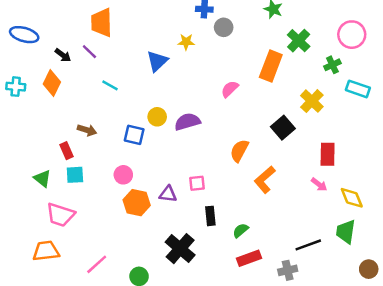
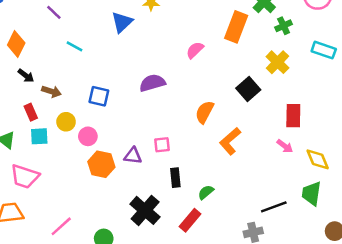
black arrow: (63, 55) -> (26, 76), moved
green cross: (332, 65) -> (284, 26), moved
yellow circle: (157, 117) -> (66, 122), moved
red rectangle: (249, 258) -> (190, 220), moved, turned -30

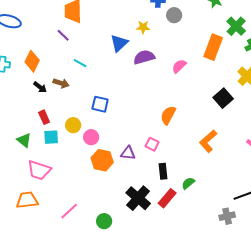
purple semicircle: (152, 83) -> (144, 57), moved
brown arrow: (51, 91) -> (61, 83), moved
orange semicircle: (205, 112) -> (168, 115), moved
pink square: (162, 145) -> (152, 144), turned 32
red rectangle: (190, 220) -> (167, 198), moved

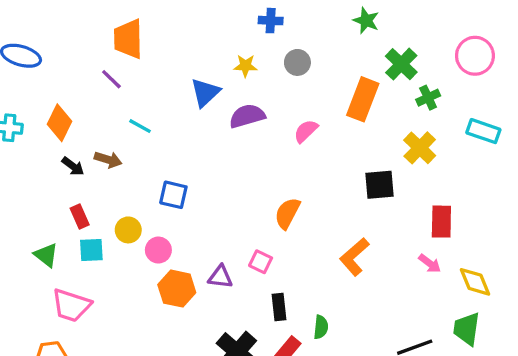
gray circle: (174, 15) -> (297, 62), moved
black square: (223, 98) -> (379, 185), turned 36
green semicircle: (188, 183) -> (321, 327), turned 136

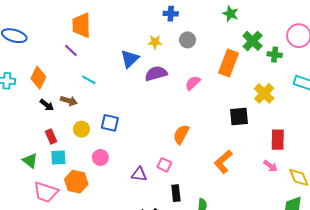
green cross: (428, 98) -> (275, 55), moved, turned 32
yellow circle: (128, 230) -> (81, 129), moved
orange hexagon: (177, 289) -> (76, 182), moved

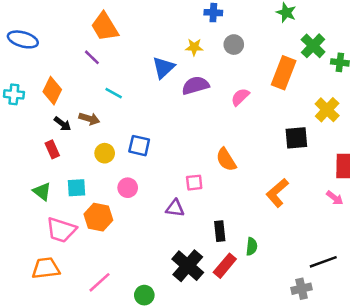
orange trapezoid: (81, 25) -> (105, 27), turned -30
orange semicircle: (181, 134) -> (226, 160), turned -60
red rectangle: (51, 136) -> (52, 149), moved
pink square: (164, 165) -> (194, 183), moved, turned -32

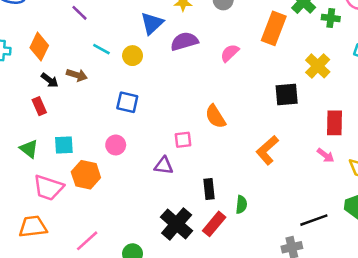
yellow circle: (105, 153) -> (133, 56), moved

